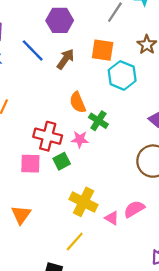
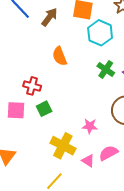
green cross: (98, 121) -> (106, 69), moved
red cross: (48, 136) -> (32, 86), size x0.7
pink star: (80, 139) -> (90, 126), moved

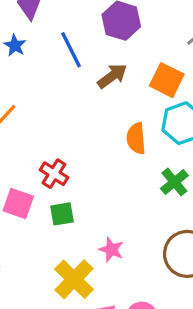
orange semicircle: (60, 56) -> (136, 138), moved
pink star: (90, 126) -> (111, 250), moved

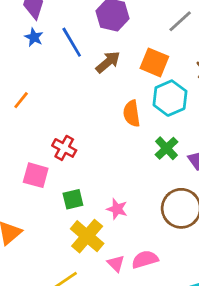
blue star: (15, 45) -> (34, 37), moved
green square: (62, 214) -> (73, 199), moved

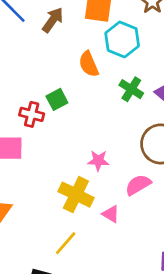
green square: (73, 199) -> (57, 99), moved
pink semicircle: (145, 259) -> (138, 185), moved

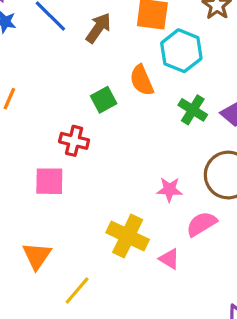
green square: (57, 99) -> (104, 100), moved
pink star: (98, 161) -> (169, 190), moved
yellow line: (66, 243) -> (77, 290), moved

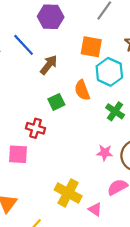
brown arrow: (98, 28) -> (49, 65), moved
pink star: (169, 190) -> (105, 153), moved

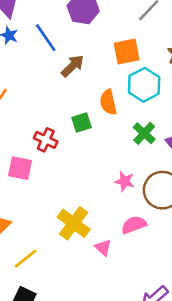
orange square: (91, 47) -> (127, 52), turned -30
green square: (56, 102) -> (82, 122), moved

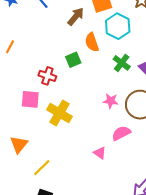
brown arrow: (73, 66) -> (76, 16), moved
yellow cross: (74, 223) -> (59, 113), moved

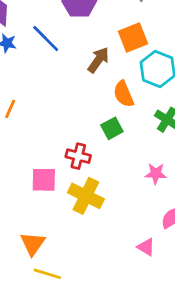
green square: (73, 60) -> (112, 128), moved
red cross: (47, 76) -> (78, 156), moved
yellow line: (42, 168) -> (47, 274), moved, turned 66

